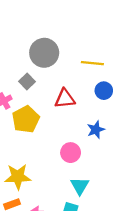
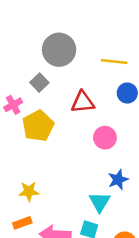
blue star: (96, 130) -> (118, 180), moved
pink circle: (71, 153) -> (105, 138), moved
yellow star: (18, 177) -> (29, 191), size x0.7

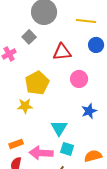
yellow pentagon: (38, 126) -> (37, 83), moved
yellow star: (29, 191) -> (25, 106), moved
cyan triangle: (100, 202) -> (59, 128), moved

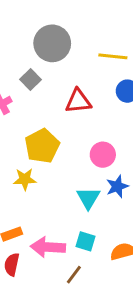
pink circle: (79, 79) -> (103, 155), moved
cyan triangle: (59, 128) -> (88, 198), moved

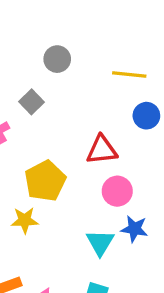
gray circle: (52, 43) -> (57, 59), size x0.6
red triangle: (78, 101) -> (102, 150), moved
blue star: (117, 186) -> (134, 229), turned 30

